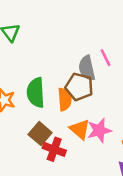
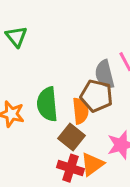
orange triangle: (80, 129) -> (92, 164), moved, turned 45
brown square: (40, 134) -> (71, 137), moved

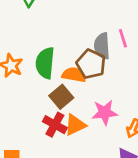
orange semicircle: (80, 111) -> (74, 75), turned -85

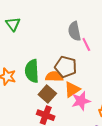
gray semicircle: (102, 46) -> (74, 31), moved
orange triangle: (75, 125) -> (72, 89), moved

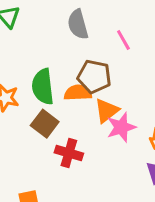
gray semicircle: (74, 31) -> (78, 24), moved
brown square: (47, 94) -> (45, 124), moved

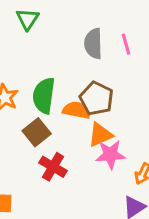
pink line: (123, 40) -> (126, 44), moved

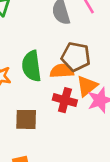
brown square: (37, 132) -> (26, 119), moved, turned -35
red cross: (53, 167) -> (65, 100), moved

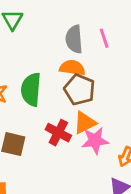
orange semicircle: (62, 71) -> (72, 68), moved

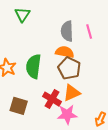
pink star: (95, 141) -> (67, 114), moved

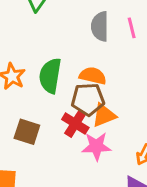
orange semicircle: (65, 52) -> (93, 76), moved
brown pentagon: (69, 68) -> (88, 99), moved, turned -30

